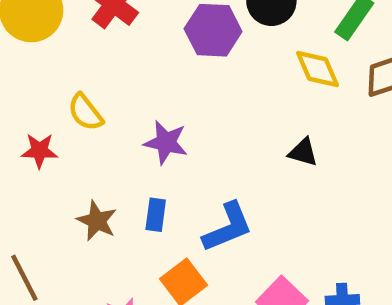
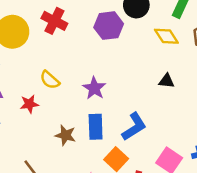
purple star: (166, 142) -> (94, 88), turned 30
blue rectangle: (156, 215) -> (96, 127), size x1.5

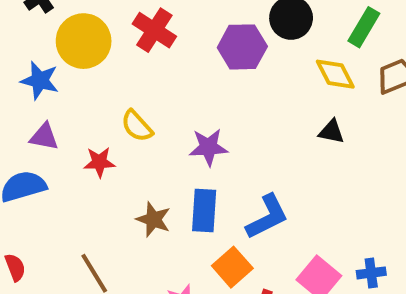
black triangle: (167, 81) -> (332, 132), moved
purple star: (94, 88) -> (208, 147), turned 30

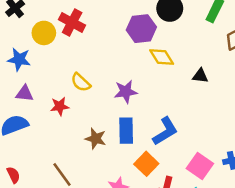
red cross: (154, 30) -> (72, 22), moved
yellow circle: (84, 41) -> (44, 33), size x0.7
yellow diamond: (335, 74) -> (162, 57), moved

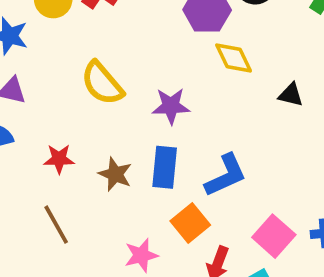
yellow semicircle: (81, 82) -> (102, 83), size x1.4
red star: (60, 106) -> (59, 159), moved

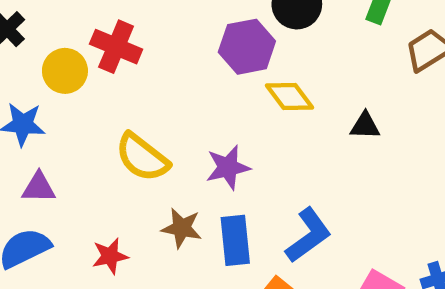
brown star: (115, 174) -> (182, 228), moved

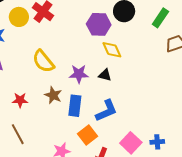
black triangle: (365, 126) -> (105, 75), moved

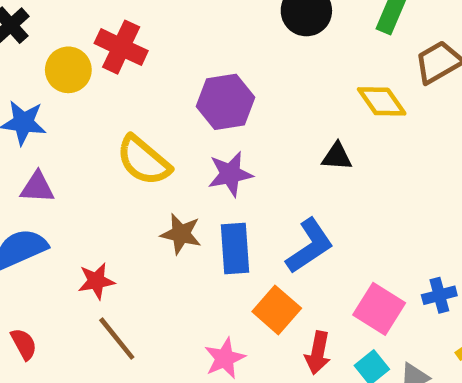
purple hexagon: (99, 24) -> (226, 102), moved
yellow diamond: (112, 50) -> (382, 101), moved
black triangle: (105, 75) -> (337, 156), moved
red star: (20, 100) -> (96, 281), moved

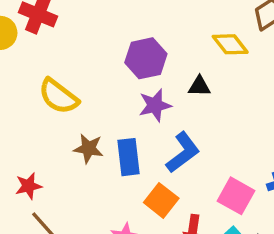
purple hexagon: (226, 102) -> (146, 58), moved
purple star: (230, 174) -> (155, 105), moved

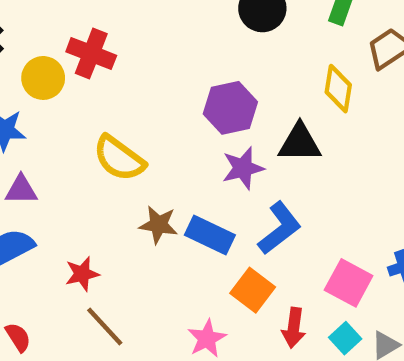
yellow diamond: (230, 44) -> (338, 89), turned 48
black triangle: (199, 86) -> (300, 143), size x1.5
blue rectangle: (129, 157) -> (210, 235), turned -57

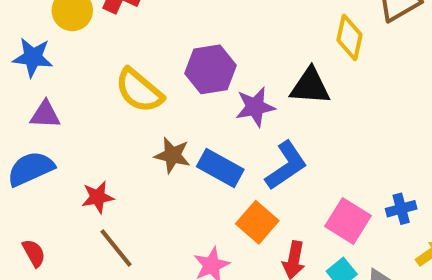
purple hexagon: (230, 108) -> (211, 69), moved

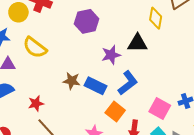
purple hexagon: (211, 69) -> (87, 21), moved
yellow semicircle: (139, 91) -> (35, 47), moved

